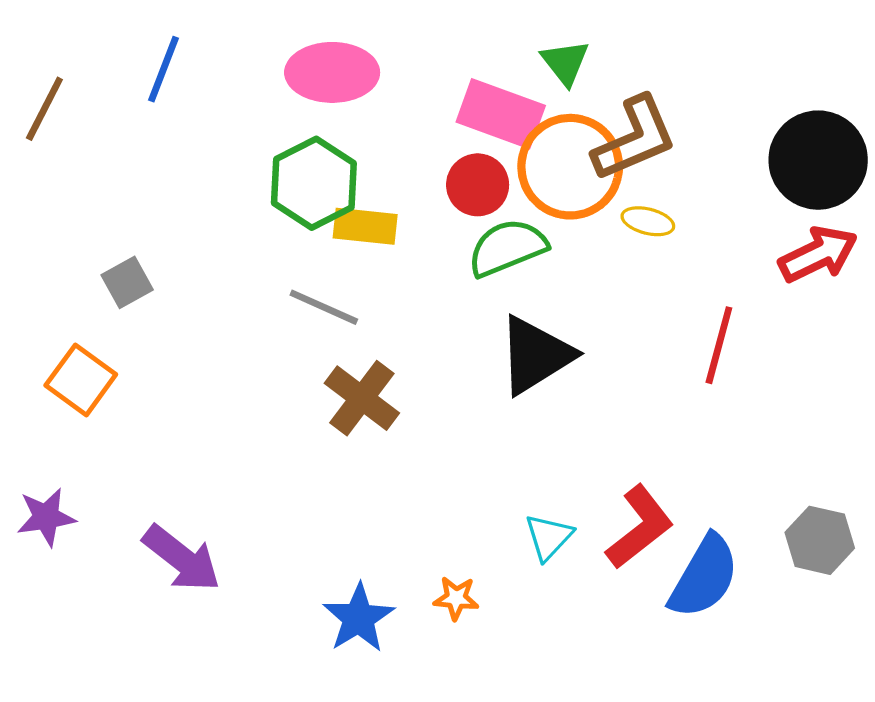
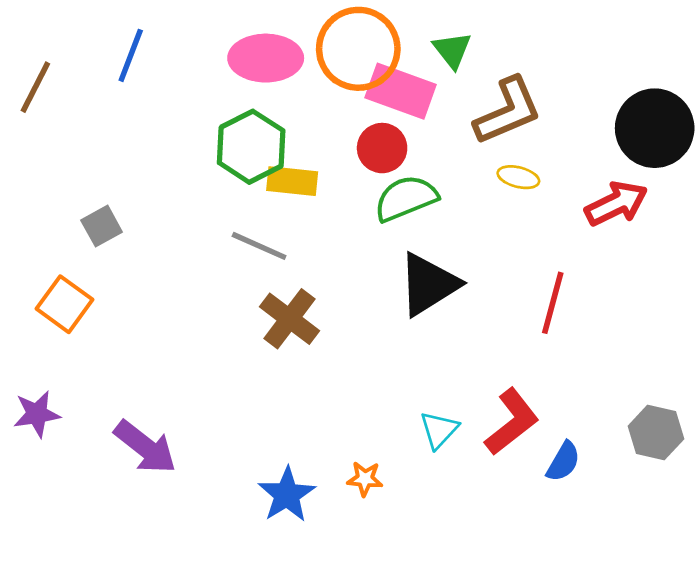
orange circle: (570, 167) -> (358, 49), moved
red arrow: (818, 254) -> (616, 204), moved
red line: (719, 345) -> (553, 303), moved
blue semicircle: (704, 577) -> (563, 462), size x0.6

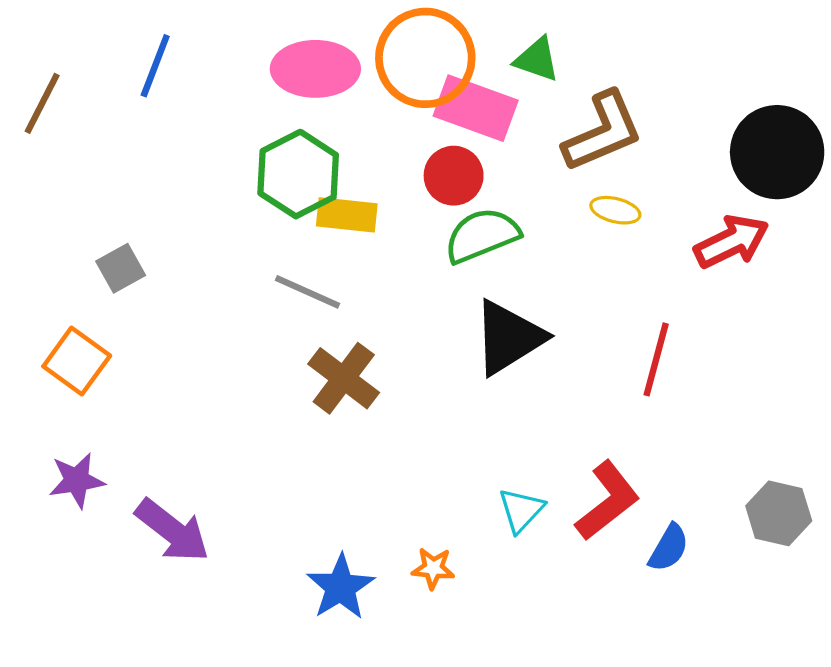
green triangle: (452, 50) -> (537, 59), turned -33
purple star: (37, 414) -> (77, 480), moved

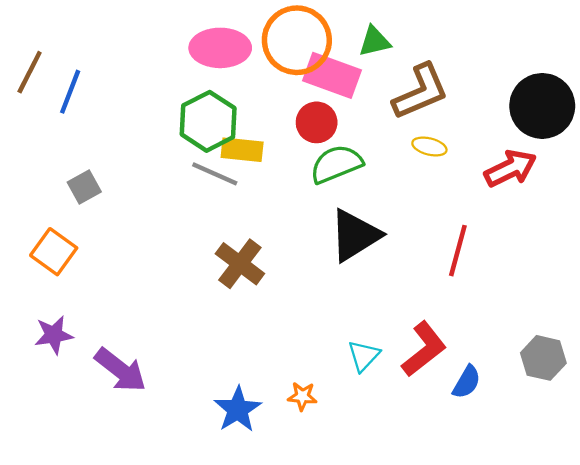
green triangle: (537, 59) -> (375, 41), turned -32
blue line: (155, 66) -> (70, 92), moved
gray line: (308, 292) -> (215, 174), moved

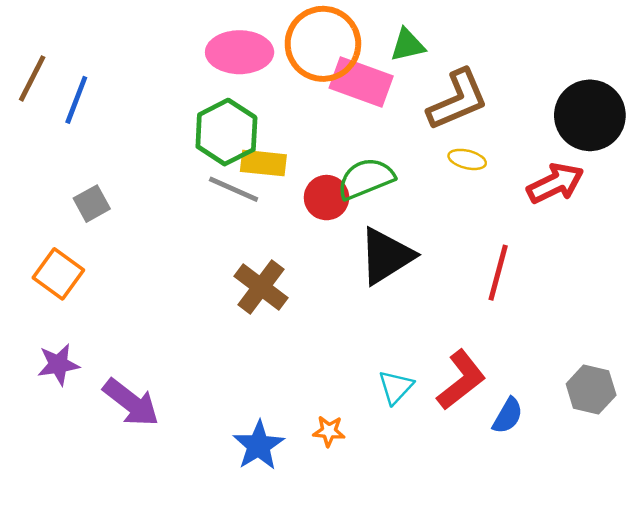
red circle: (317, 122) -> (327, 198), moved

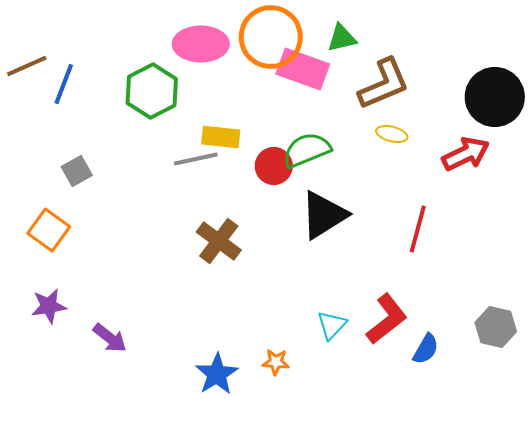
brown line: (32, 78) -> (27, 66), turned 39
green hexagon: (226, 132) -> (152, 91), moved
gray line: (234, 189) -> (196, 159), turned -36
purple arrow: (131, 403) -> (110, 338), size x0.7

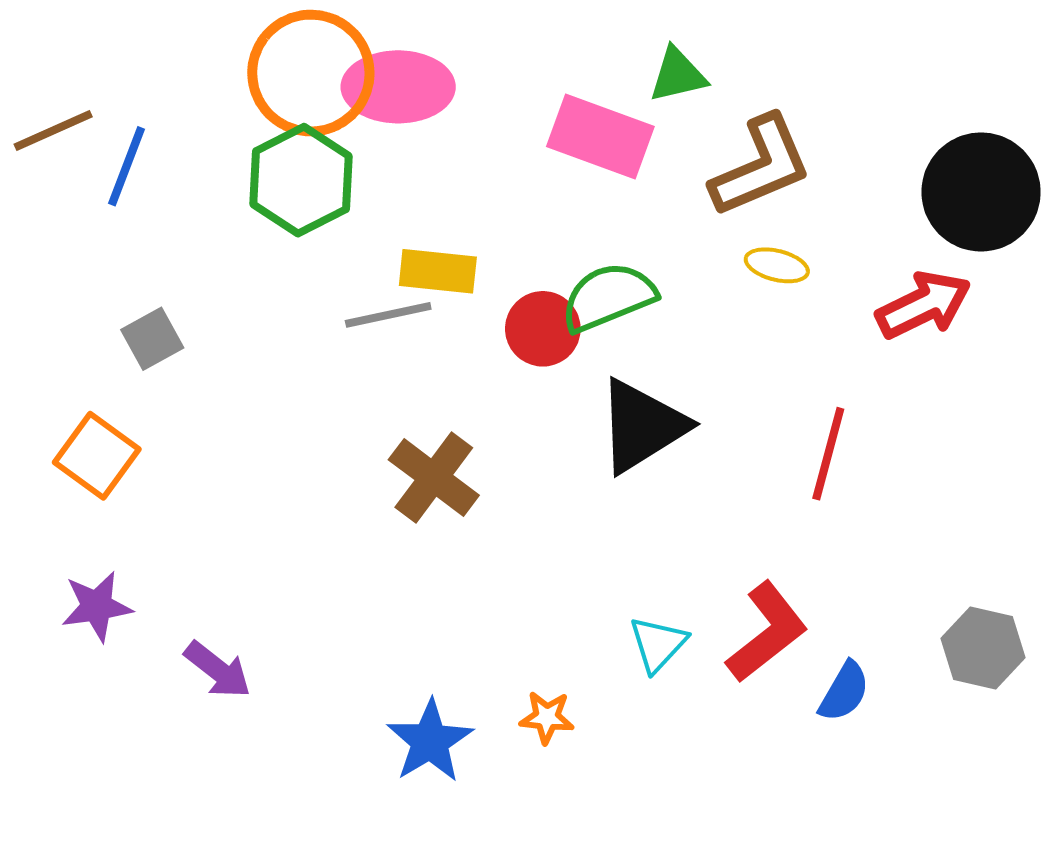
orange circle: (271, 37) -> (311, 73), moved

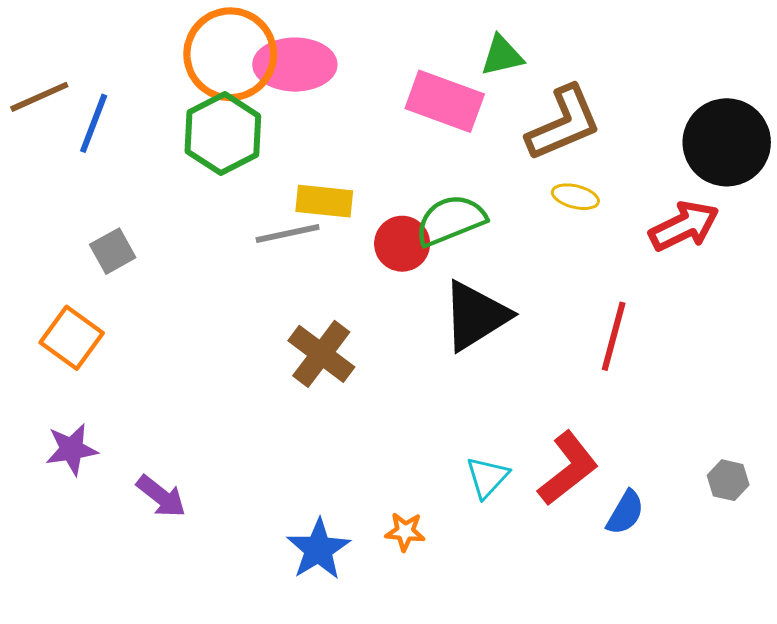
gray hexagon: (983, 648) -> (728, 480), size x0.7

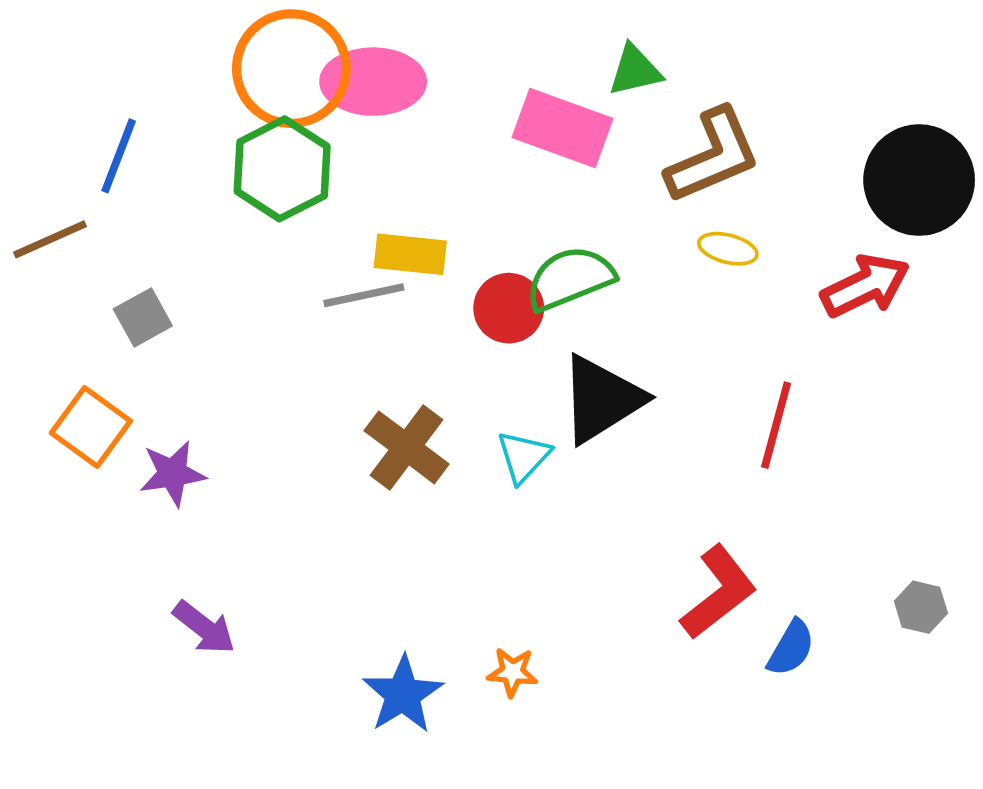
brown line: (39, 97) -> (50, 239), moved
purple star: (72, 449) -> (173, 473), moved
cyan triangle: (487, 477) -> (524, 457), moved

